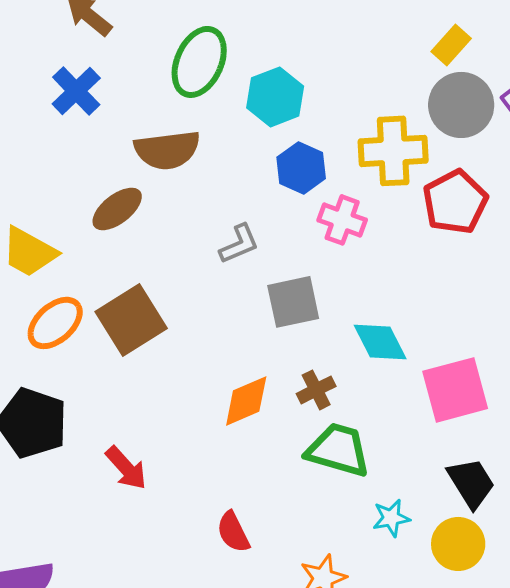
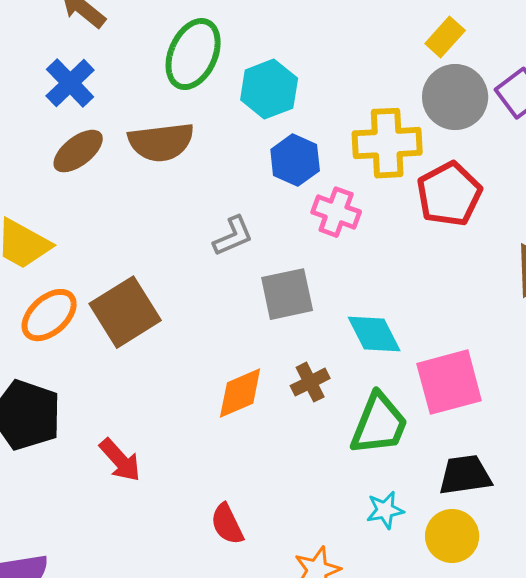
brown ellipse: (117, 209) -> (78, 151), moved
green trapezoid: (338, 450) -> (379, 424), moved, turned 96
black trapezoid: (471, 483) -> (465, 475), turned -66

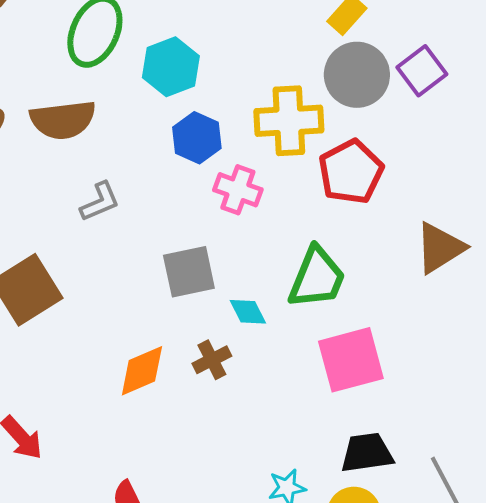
gray L-shape: (233, 236) -> (100, 202), moved
cyan diamond: (374, 334) -> (248, 312), moved, size x0.7
green trapezoid: (379, 424) -> (317, 278), moved

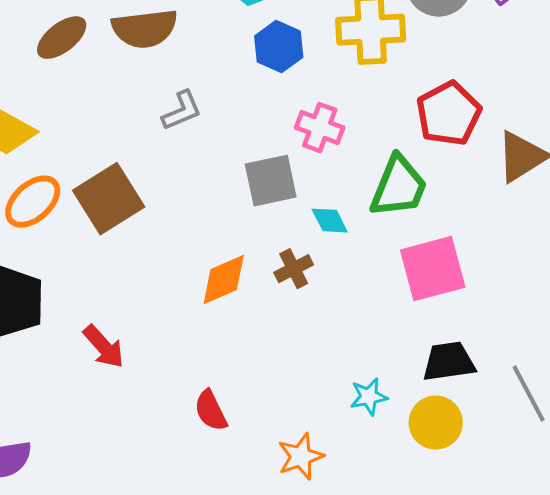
red pentagon: (351, 172) -> (449, 114), moved
pink cross: (238, 190) -> (320, 128), moved

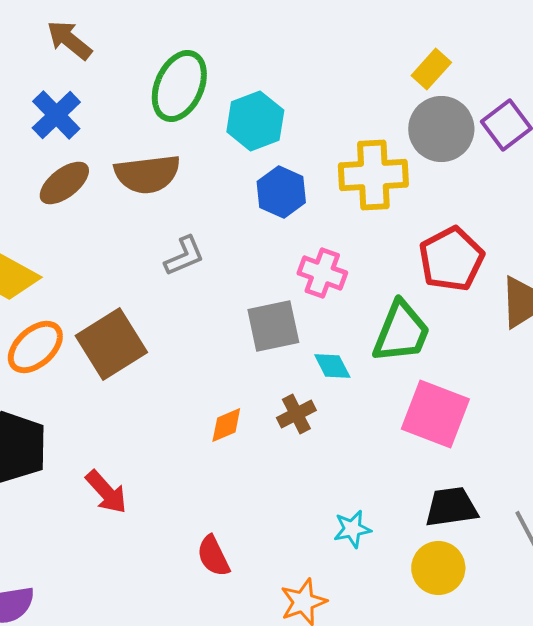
pink square: (433, 269) -> (435, 414), turned 36
orange diamond: (224, 280) -> (226, 425), size x0.7
cyan star: (369, 397) -> (352, 529), moved

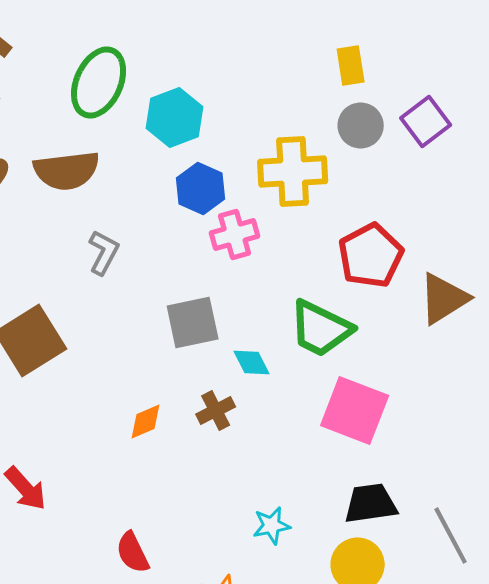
yellow rectangle: (431, 69) -> (351, 66), turned -51
gray circle: (441, 129) -> (361, 126), size x0.7
gray L-shape: (184, 256) -> (104, 252), turned -39
pink cross: (322, 273) -> (235, 234), moved, turned -36
green trapezoid: (401, 332) -> (321, 328), turned 94

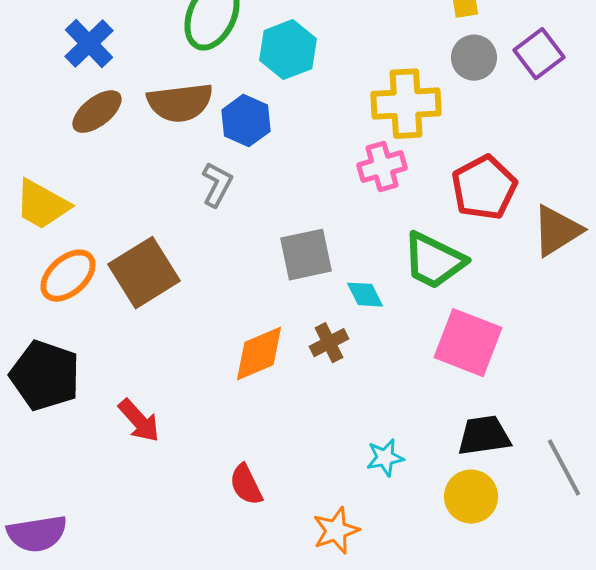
blue hexagon: (201, 188) -> (246, 121), moved
pink cross: (235, 234) -> (382, 167), moved
orange diamond: (146, 422) -> (259, 354), size x1.6

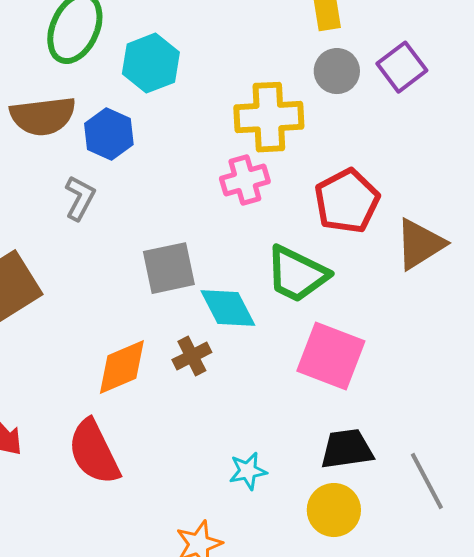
cyan diamond: (365, 295) -> (228, 308), size x1.5
red semicircle: (246, 485) -> (94, 452), moved, size x1.6

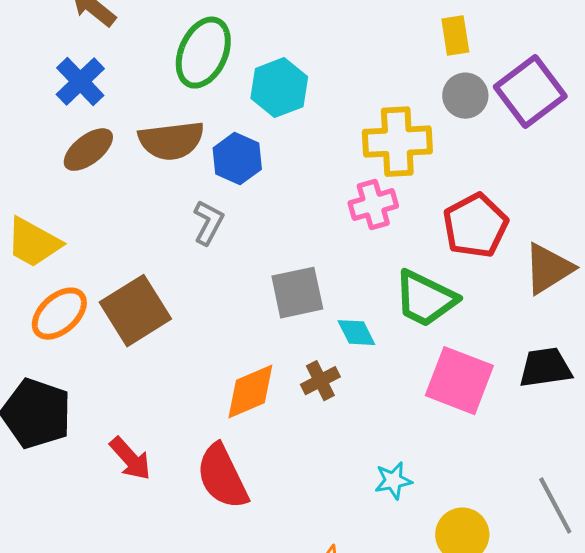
purple square: (402, 67) -> (530, 92), size x1.4
cyan diamond: (228, 308) -> (356, 333), size x0.7
black trapezoid: (347, 449) -> (545, 368), moved
cyan star: (248, 471) -> (393, 481), moved

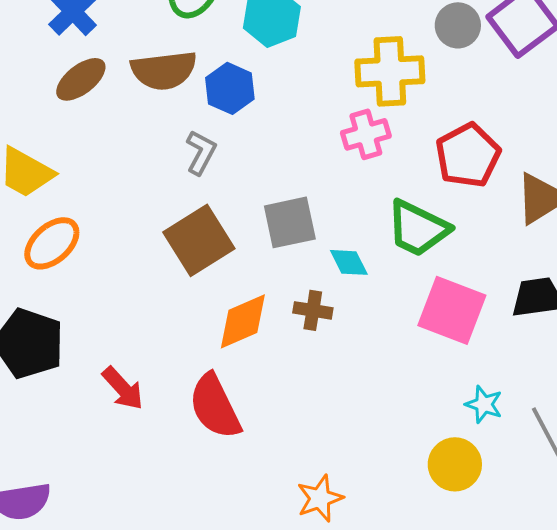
brown square: (135, 311) -> (199, 240), moved
brown cross: (320, 381) -> (313, 310), turned 36
cyan star: (393, 481) -> (484, 404), moved, turned 30

